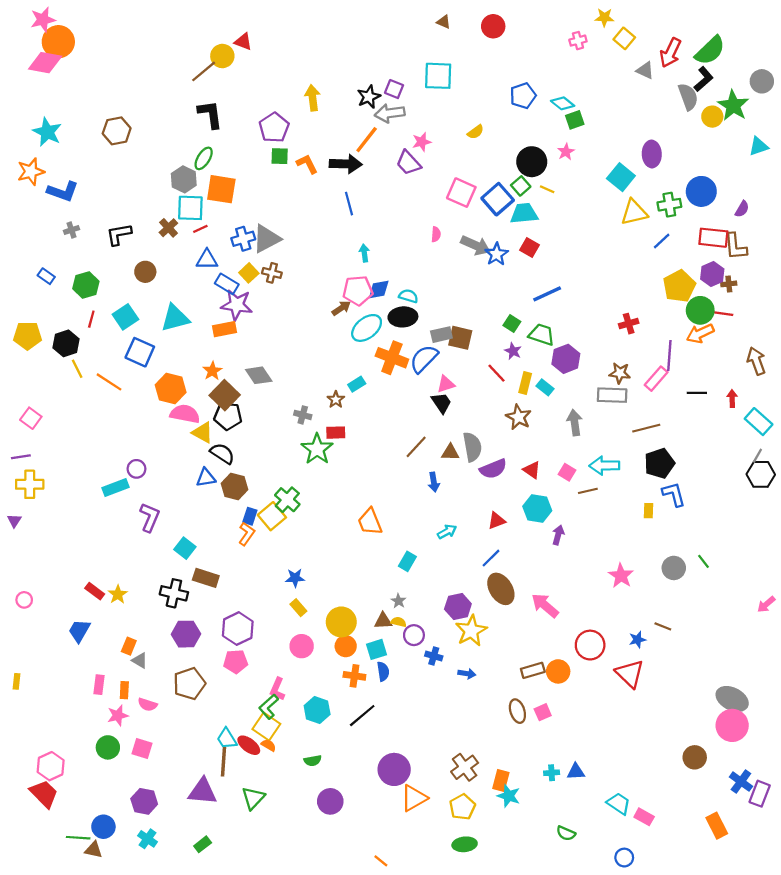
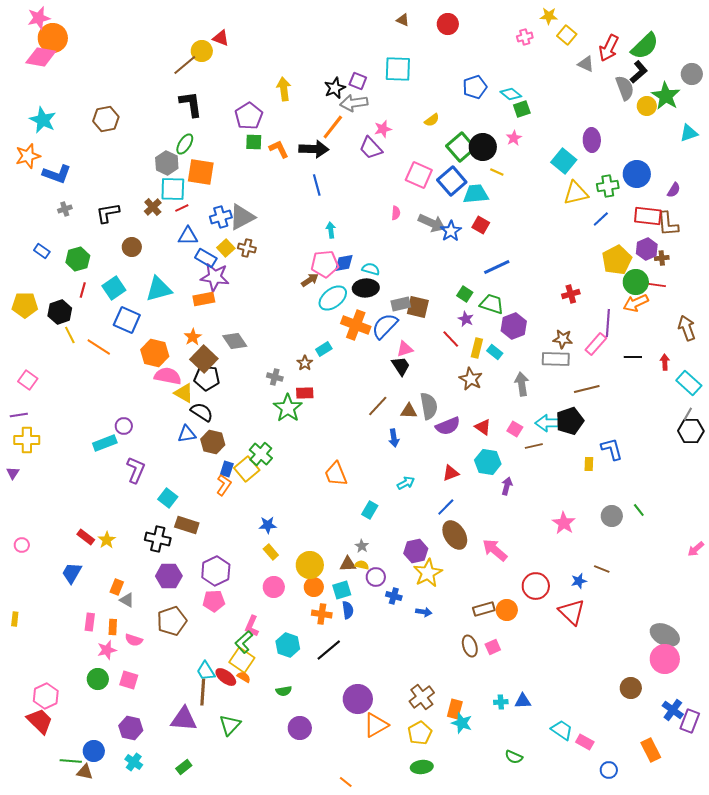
green square: (521, 186) -> (461, 147), moved, size x1.6
black pentagon: (659, 463) -> (570, 421), moved
blue circle: (624, 858) -> (609, 770), moved

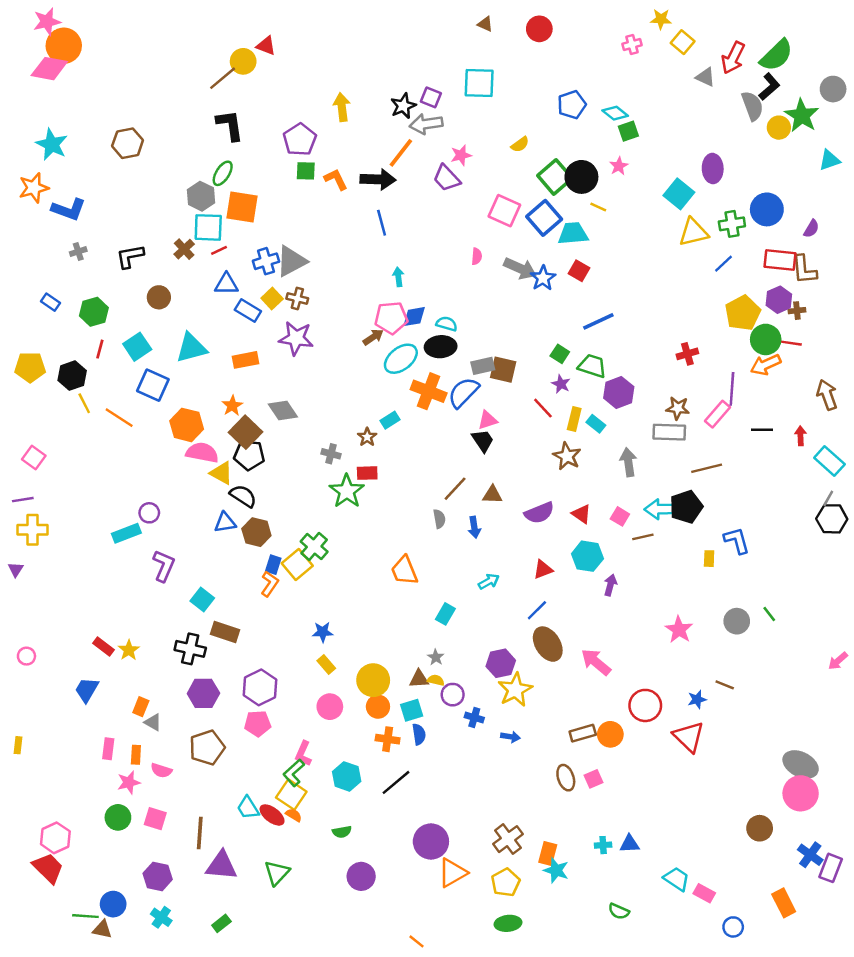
purple star: (215, 277) -> (296, 338), moved
gray semicircle: (429, 406) -> (439, 519), moved, size x0.6
brown line: (203, 692) -> (200, 833), moved

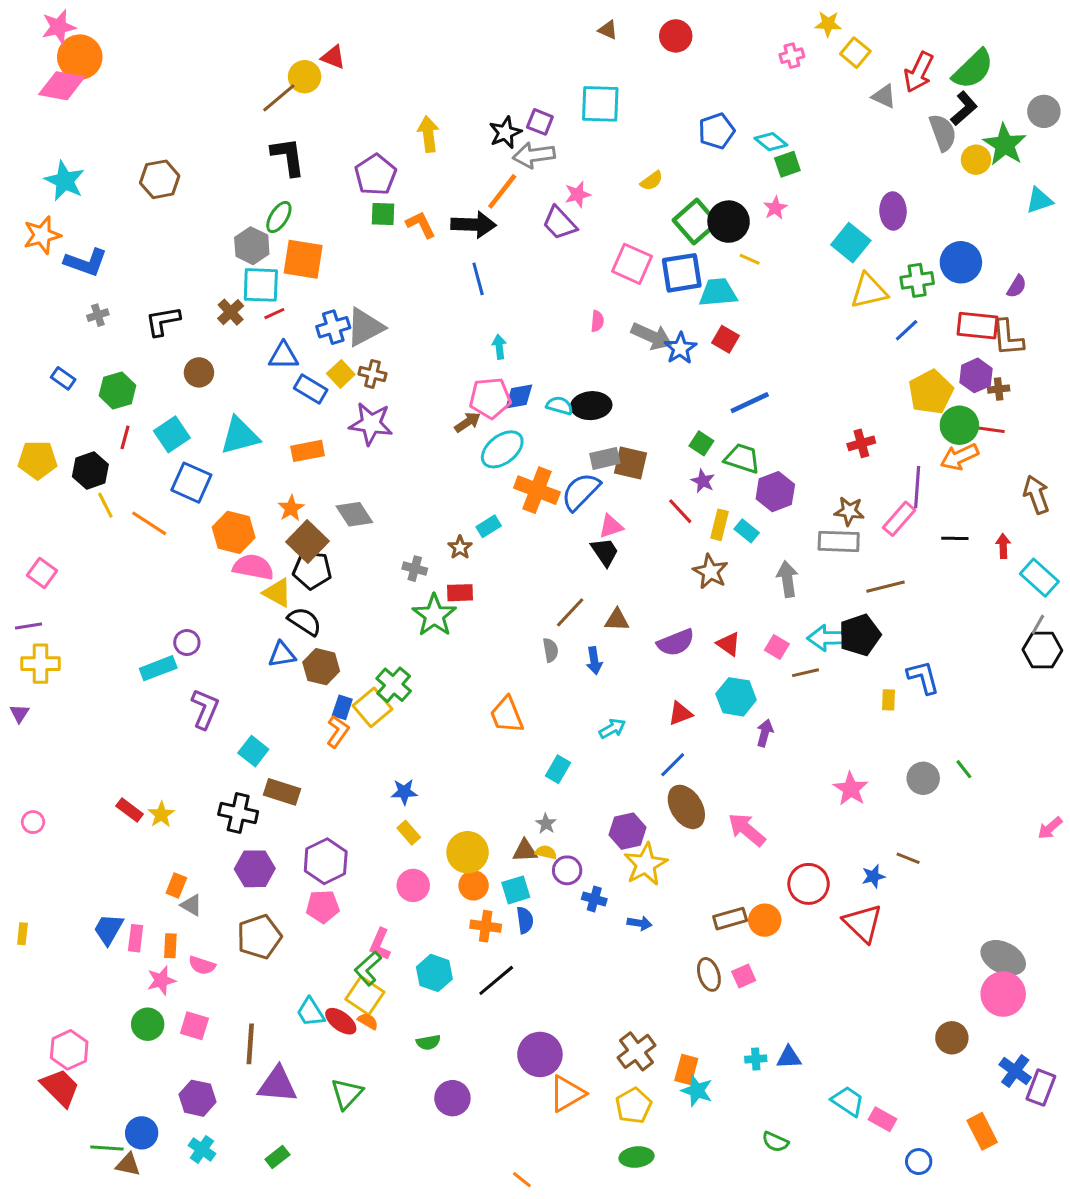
blue square: (544, 218) -> (682, 273), turned 32
black ellipse: (441, 347) -> (591, 406), moved
blue trapezoid: (87, 690) -> (108, 929), moved

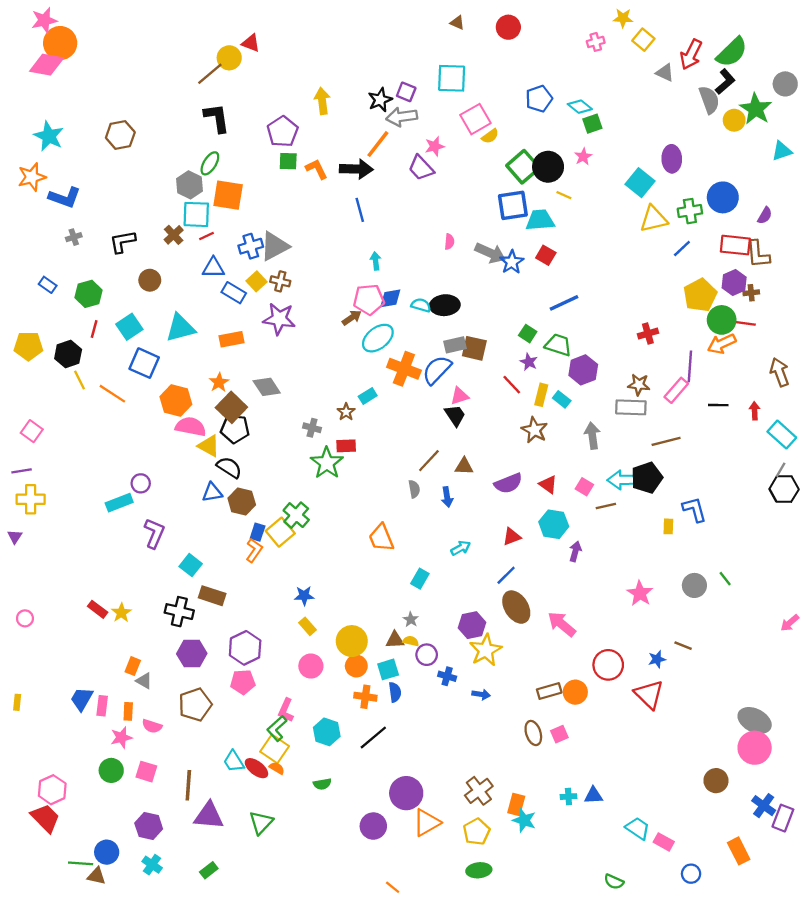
pink square: (632, 264) -> (475, 119), moved, turned 36
purple circle: (452, 1098) -> (373, 826), moved
green semicircle: (775, 1142) -> (614, 882), moved

